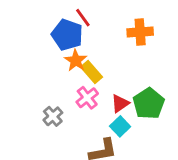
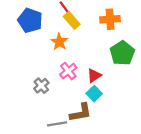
blue pentagon: (67, 35) -> (30, 20), moved
yellow rectangle: (91, 72) -> (72, 20), moved
green pentagon: (149, 103) -> (122, 53), moved

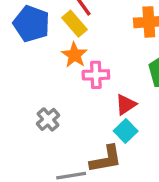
yellow rectangle: (72, 20) -> (74, 24), moved
pink cross: (68, 71) -> (96, 75), moved, turned 36

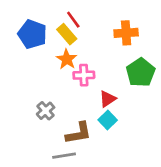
brown L-shape: (106, 159) -> (79, 133), moved

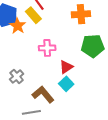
orange star: (67, 59) -> (18, 26), moved
green pentagon: (141, 72) -> (93, 46), turned 30
brown L-shape: (79, 133) -> (43, 94), turned -120

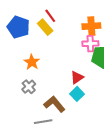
orange star: (18, 26) -> (32, 62), moved
pink cross: (47, 48) -> (90, 44), moved

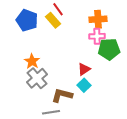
orange star: (32, 62) -> (32, 61), moved
gray cross: (29, 87) -> (37, 78), size x1.5
brown L-shape: (54, 104) -> (62, 95), turned -35

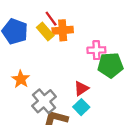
orange cross: (98, 19) -> (63, 30), moved
gray cross: (37, 78) -> (44, 101), moved

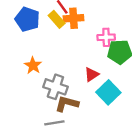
gray cross: (44, 101) -> (55, 87), turned -30
cyan square: (81, 107) -> (108, 92), moved, size x1.5

